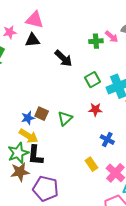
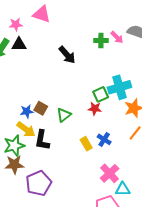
black triangle: (33, 40) -> (19, 44), moved
green square: (93, 80) -> (101, 94), moved
black L-shape: (35, 155) -> (42, 140), moved
yellow rectangle: (91, 164) -> (86, 144), moved
purple pentagon: (46, 189) -> (39, 183), turned 30

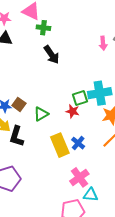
pink arrow: (117, 37) -> (103, 43), turned 32
green cross: (101, 40) -> (43, 28), moved
yellow rectangle: (86, 144) -> (60, 145), size x1.6

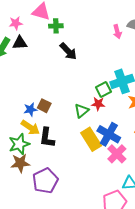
green triangle: (41, 114) -> (82, 111), moved
blue cross: (78, 143) -> (109, 134), size x1.6
pink cross: (79, 177) -> (117, 154), moved

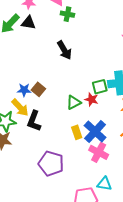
black arrow: (68, 51) -> (64, 50), moved
yellow rectangle: (91, 139) -> (77, 132), size x0.6
pink cross: (117, 154) -> (99, 152), turned -30
purple pentagon: (45, 181) -> (51, 164), moved, turned 30

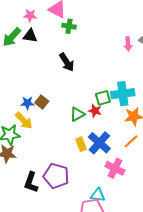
black L-shape: (34, 121) -> (31, 182), moved
pink cross: (99, 152) -> (115, 168), moved
cyan triangle: (104, 184) -> (98, 195), moved

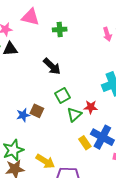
green cross: (69, 26) -> (60, 29), moved
green square: (103, 98) -> (63, 95), moved
yellow arrow: (24, 121) -> (45, 161), moved

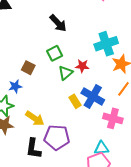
black arrow: (52, 66) -> (58, 23), moved
blue star: (23, 115) -> (15, 86), moved

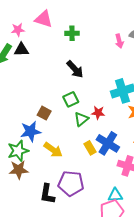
blue star: (15, 86) -> (31, 131), size x1.5
yellow arrow: (35, 118) -> (53, 150), moved

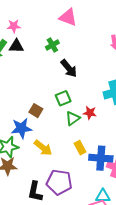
pink triangle: (44, 19) -> (68, 17), moved
green cross: (72, 33) -> (52, 45), moved, turned -32
blue cross: (108, 143) -> (101, 158), moved, turned -30

